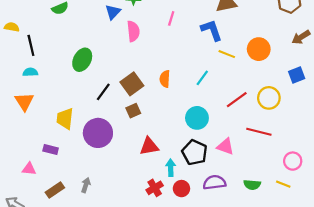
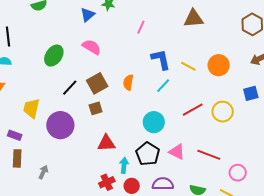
blue L-shape: (212, 30) -> (161, 59), moved
pink semicircle: (133, 31) -> (91, 47), moved, turned -60
red line: (259, 132) -> (209, 155), moved
brown rectangle: (55, 190) -> (17, 158), moved, turned -60

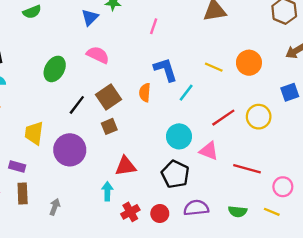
blue L-shape: (161, 59) -> (165, 70), moved
pink triangle: (177, 152) -> (209, 151), moved
cyan arrow: (124, 165) -> (107, 191), moved

